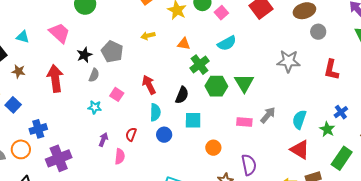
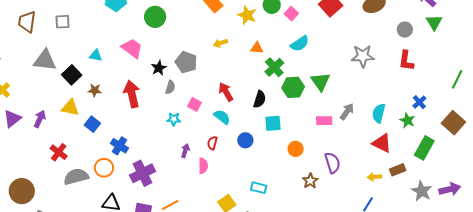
gray circle: (318, 32) -> (405, 30), moved
cyan semicircle: (155, 112) -> (222, 117), moved, turned -48
blue cross: (38, 129) -> (119, 146), turned -36

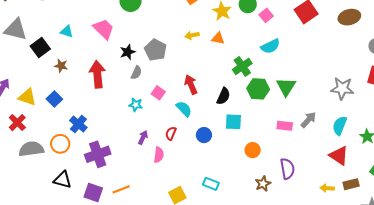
orange triangle: (257, 48) -> (218, 38), moved
gray star: (363, 56) -> (342, 88), moved
yellow triangle: (70, 108) -> (27, 97), moved

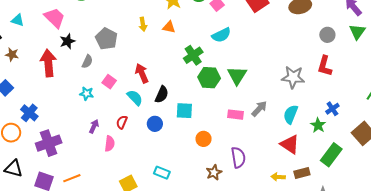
yellow arrow: (192, 35) -> (143, 24), turned -88
black star: (128, 52) -> (67, 41), moved
black semicircle: (223, 96) -> (162, 95), moved

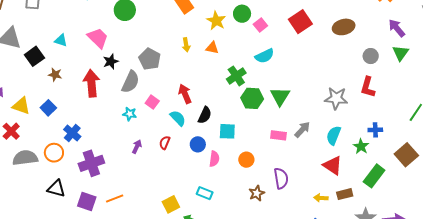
gray semicircle: (87, 61) -> (130, 82), size x1.6
blue cross: (332, 109) -> (375, 130), turned 32
pink semicircle: (110, 144) -> (214, 159), moved

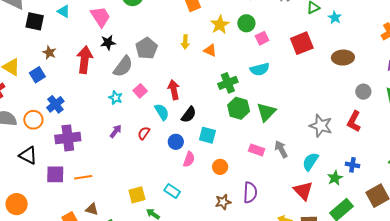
black square: (34, 56) -> (35, 21), turned 36
brown star: (55, 75) -> (49, 52), moved
gray arrow: (302, 130) -> (281, 149), turned -84
purple square: (87, 202) -> (55, 174), turned -30

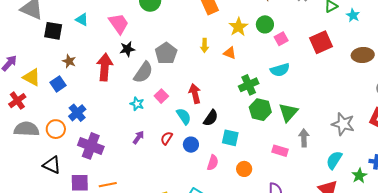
purple cross: (68, 138) -> (91, 146), turned 30
blue circle: (176, 142) -> (191, 145), moved
gray arrow: (281, 149) -> (304, 138), moved, turned 30

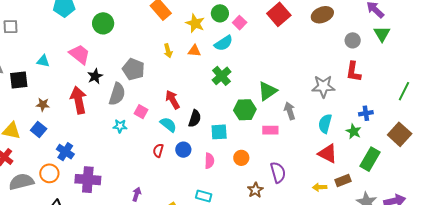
cyan semicircle: (280, 70) -> (224, 43), moved
green hexagon: (260, 110) -> (245, 110), moved
green triangle: (288, 112) -> (267, 91), turned 30
purple arrow: (138, 137) -> (137, 194), moved

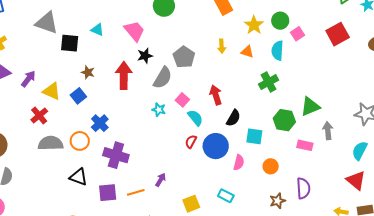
cyan semicircle: (224, 43) -> (277, 51), turned 114
cyan semicircle: (168, 125) -> (195, 118), moved
blue circle: (183, 150) -> (216, 146), size x1.6

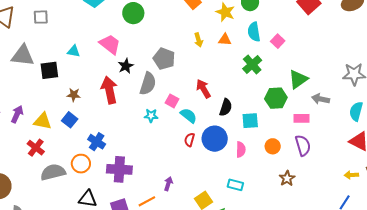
pink square: (297, 34) -> (278, 41), moved
gray arrow: (328, 131) -> (321, 99), turned -60
purple semicircle: (303, 188) -> (303, 145), moved

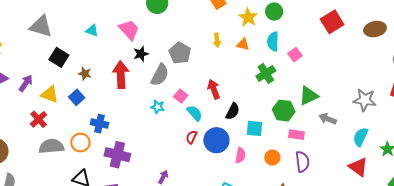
black square: (49, 70) -> (59, 57), moved, turned 30
pink rectangle: (301, 118) -> (296, 135), moved
blue cross: (97, 142) -> (100, 124), turned -30

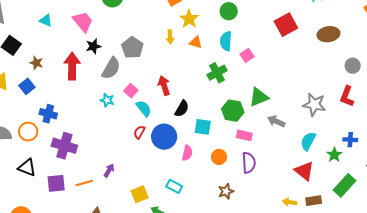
yellow star: (248, 17) -> (189, 19), moved

